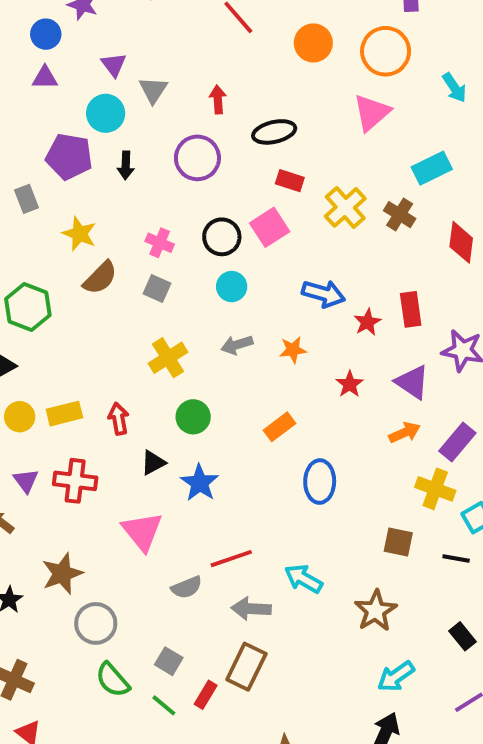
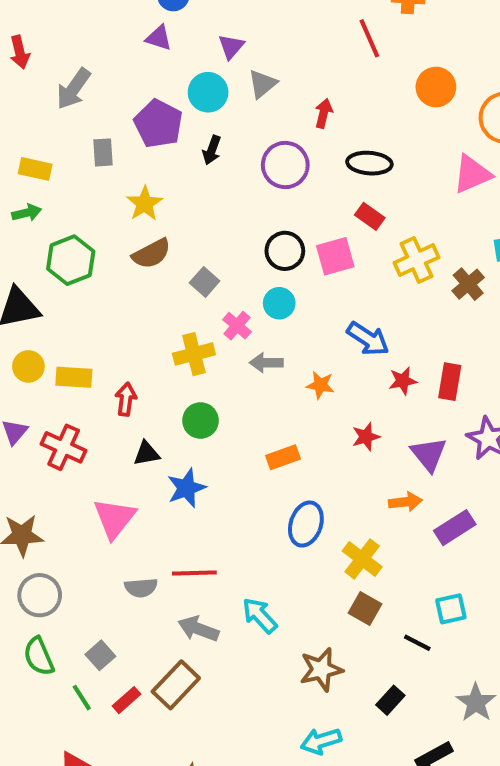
pink cross: (160, 243) -> (237, 326), moved
yellow cross: (435, 489) -> (362, 559), moved
black rectangle: (462, 636) -> (390, 700), moved, turned 64

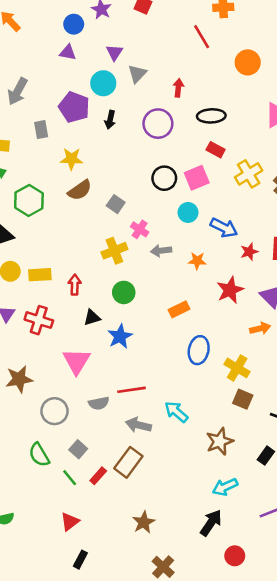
yellow star: (145, 204) -> (71, 159), turned -30
cyan circle: (279, 303) -> (188, 212), moved
red star: (366, 437) -> (230, 290), size x1.5
gray circle: (40, 595) -> (55, 411), moved

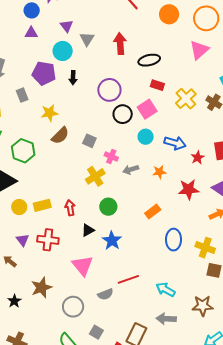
red arrow: (178, 88) -> (120, 44), size x1.5
purple circle: (158, 124) -> (109, 90), moved
red star: (230, 290) -> (189, 189), turned 30
gray arrow: (138, 425) -> (166, 319), moved
brown star: (220, 441) -> (203, 306), turned 30

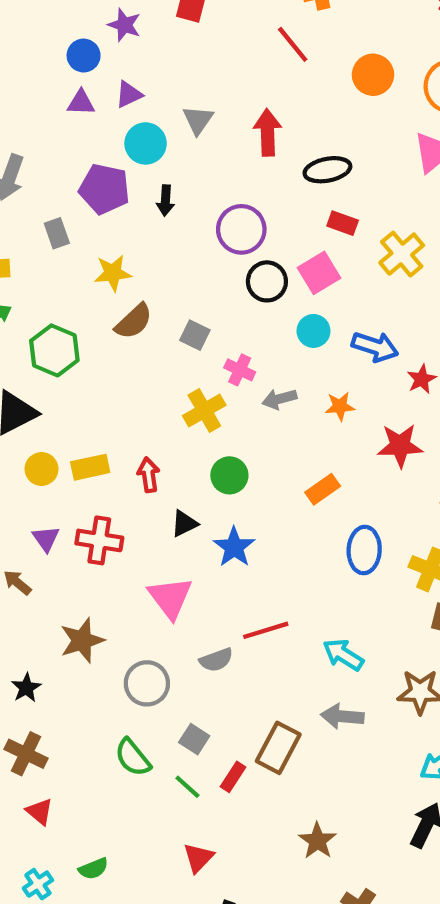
purple triangle: (67, 26) -> (129, 95), moved, turned 40
black star: (14, 301) -> (26, 688), moved

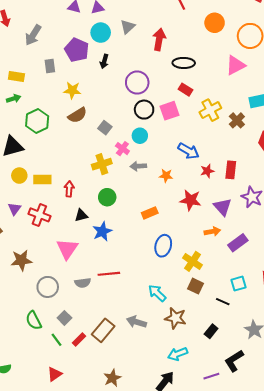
cyan circle: (313, 331) -> (140, 136), moved
cyan arrow: (343, 655) -> (157, 293), moved

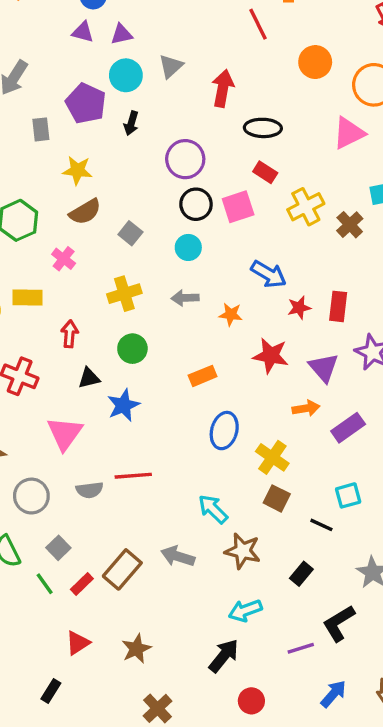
pink cross: (122, 149) -> (64, 259), moved
yellow rectangle: (42, 180) -> (27, 297), moved
red triangle: (55, 374) -> (78, 643), moved

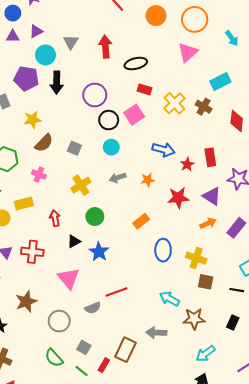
black arrow: (131, 123) -> (57, 83), size x1.5

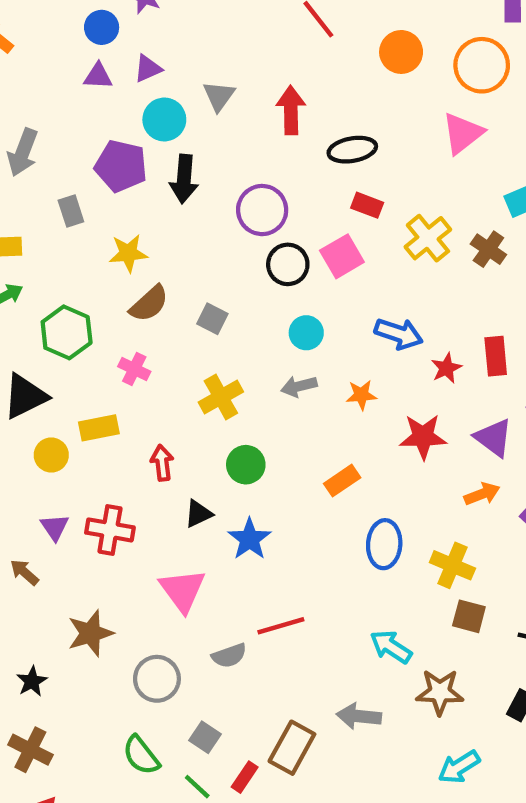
cyan circle: (111, 147) -> (306, 333), moved

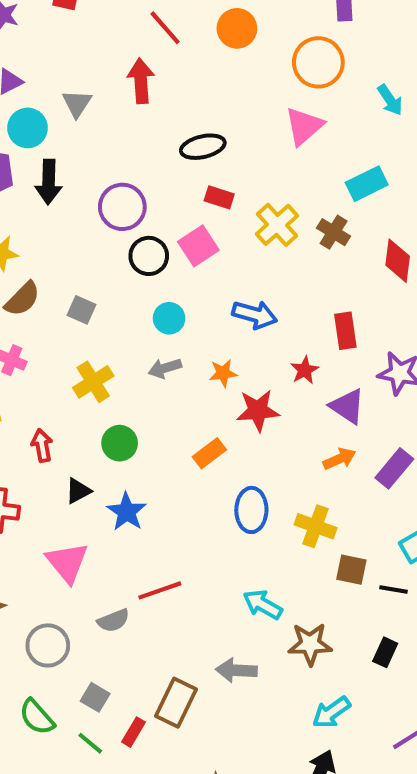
orange circle: (401, 52) -> (237, 28), moved
red arrow: (291, 110) -> (141, 81), moved
red star: (446, 368) -> (305, 370), moved
red star: (423, 437) -> (258, 411), moved
brown square: (469, 616) -> (351, 570), moved

